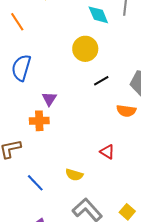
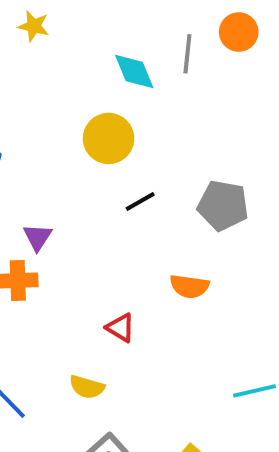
orange semicircle: (126, 111) -> (189, 286), moved
red triangle: (107, 152) -> (120, 328), moved

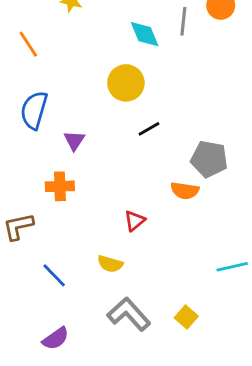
gray pentagon: (223, 206) -> (209, 159), moved
purple triangle: (38, 237) -> (74, 140), moved
red triangle: (120, 328) -> (135, 221), turned 50

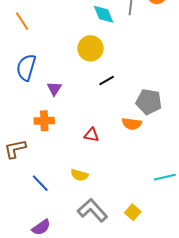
red triangle: (135, 221) -> (92, 135), moved, turned 49

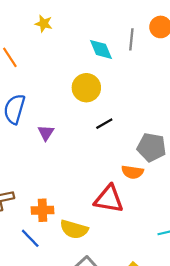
orange cross: (44, 121) -> (43, 210), moved
red triangle: (92, 135) -> (109, 199), moved, size x1.8
yellow semicircle: (79, 175) -> (74, 229), size x1.4

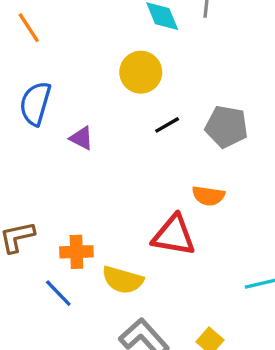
purple triangle: (46, 133) -> (81, 138), turned -36
gray pentagon: (152, 147) -> (226, 127), moved

